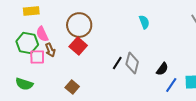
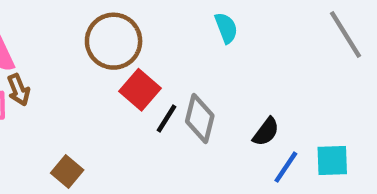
brown circle: (79, 25) -> (114, 41), moved
red square: (78, 46) -> (140, 90), moved

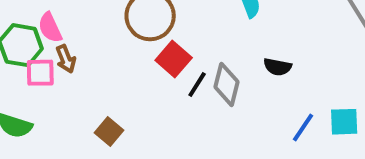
black semicircle: (266, 132) -> (277, 67), moved, turned 64

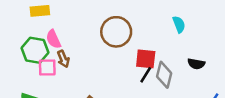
red square: (174, 59) -> (146, 59), moved, turned -35

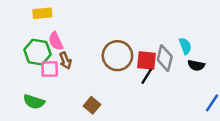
cyan semicircle: (179, 24) -> (185, 46), moved
brown circle: (116, 32) -> (117, 56), moved
gray diamond: (164, 75) -> (165, 58), moved

